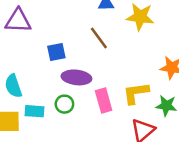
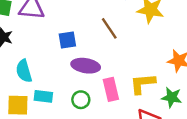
green circle: (64, 104) -> (81, 100), moved

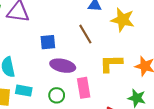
yellow L-shape: (143, 84) -> (111, 63), moved

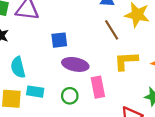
brown line: (85, 34) -> (112, 30), moved

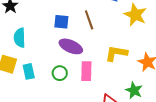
brown line: (112, 30) -> (89, 20), moved
cyan rectangle: (35, 92) -> (29, 71), moved, turned 56

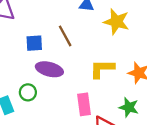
pink rectangle: (86, 71) -> (84, 104), moved
green circle: (60, 73) -> (28, 92), moved

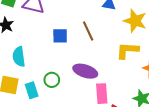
purple ellipse: (49, 69) -> (85, 71), moved
yellow L-shape: (102, 69) -> (127, 50), moved

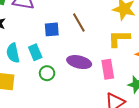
cyan rectangle: (32, 90) -> (35, 52), moved
pink rectangle: (102, 94) -> (108, 69), moved

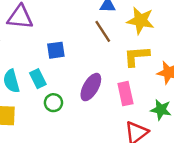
brown line: (79, 23) -> (103, 31), moved
purple ellipse: (79, 62) -> (91, 87), turned -70

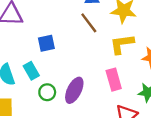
purple ellipse: (91, 87) -> (74, 90), moved

